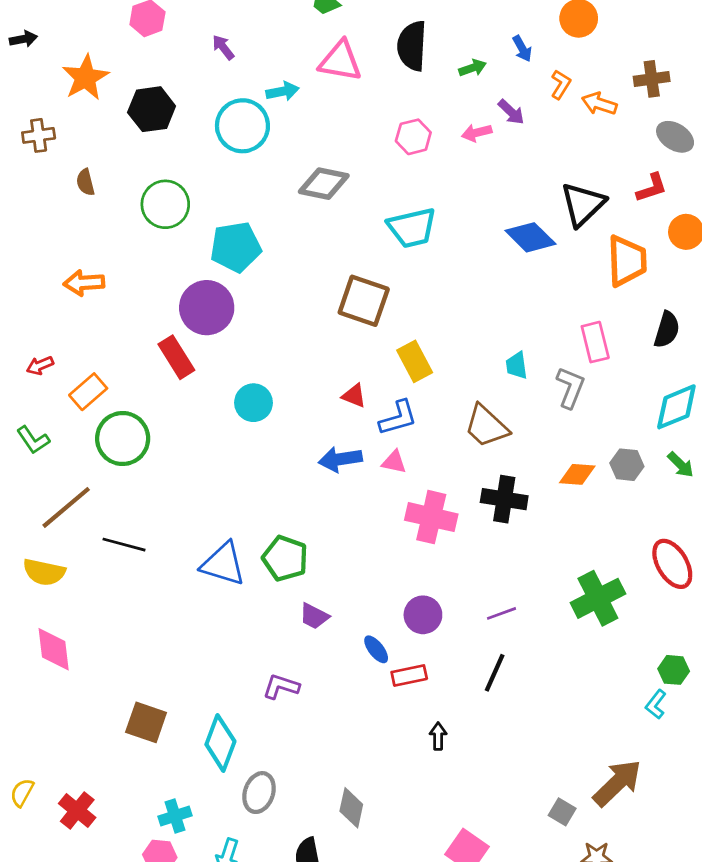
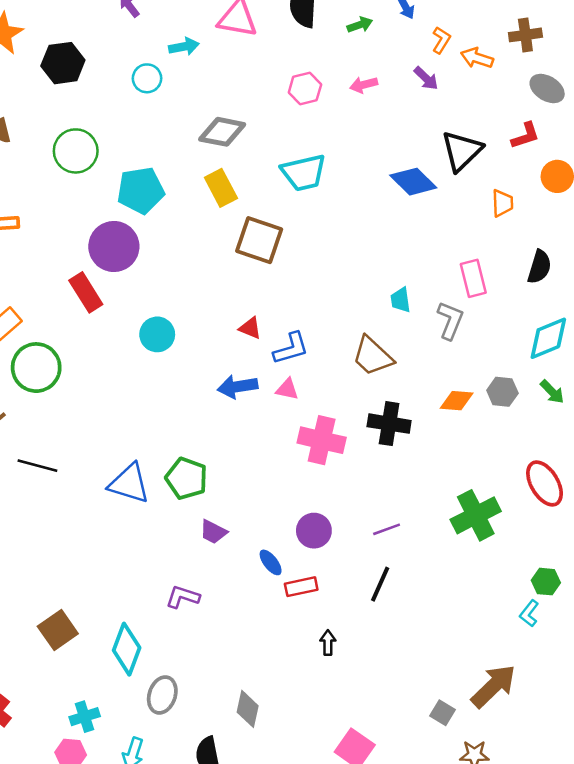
purple arrow: (511, 112) -> (426, 78), moved
cyan circle: (242, 126) -> (147, 78), size x0.6
orange trapezoid: (627, 261) -> (502, 203), size x0.6
yellow rectangle: (415, 361) -> (221, 188), moved
brown square: (146, 722) -> (58, 630), turned 36

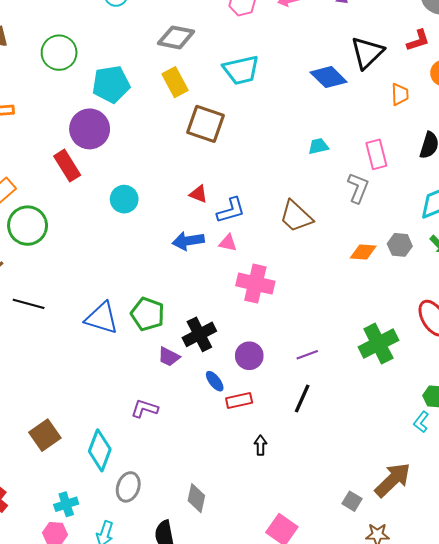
cyan trapezoid: (401, 300) -> (318, 146), moved, turned 85
black cross: (389, 424) -> (199, 334), moved, turned -36

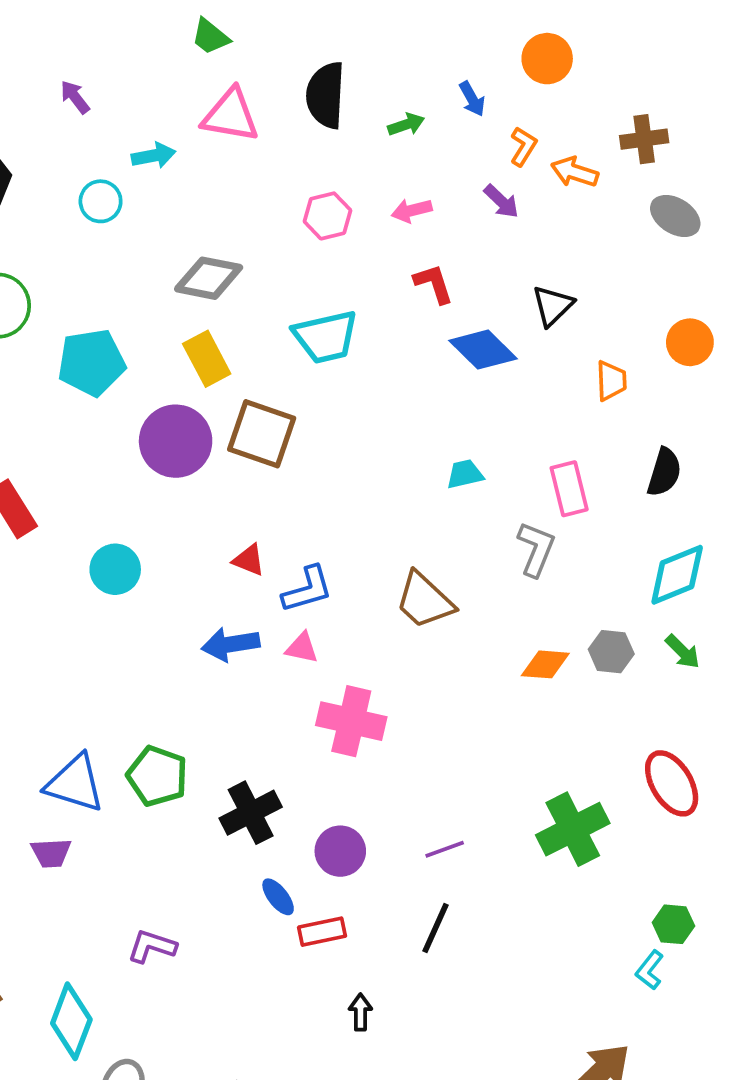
red L-shape: (418, 40) -> (434, 284), moved, turned -90
black triangle: (367, 53) -> (553, 306), size x0.7
purple circle: (90, 129) -> (176, 441), moved
purple trapezoid: (169, 357) -> (51, 853), moved, turned -30

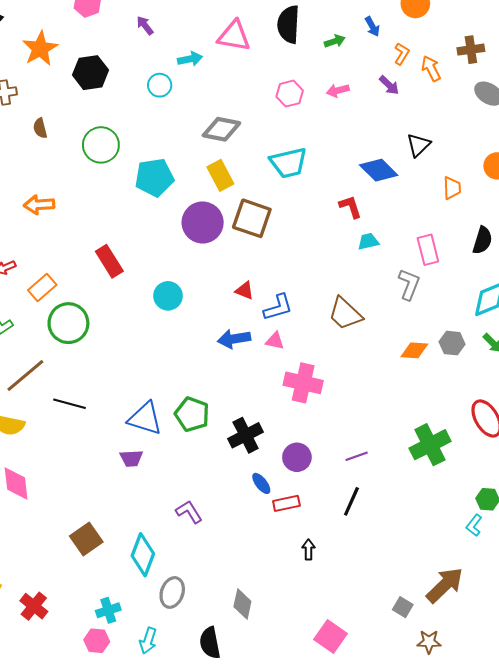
orange arrow: (575, 172) -> (431, 68), turned 45
red L-shape: (434, 284) -> (350, 207), moved
purple L-shape: (152, 946) -> (189, 512), turned 40

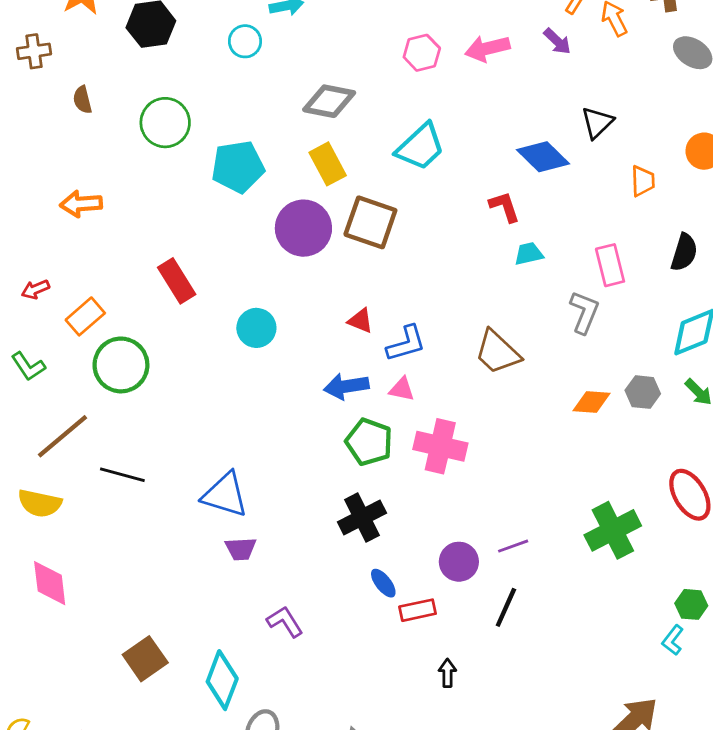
pink arrow: (338, 90) -> (487, 48), size x1.4
cyan trapezoid: (289, 163) -> (420, 147), turned -30
green pentagon: (192, 414) -> (369, 442), moved
purple circle: (297, 457) -> (459, 562), moved
purple trapezoid: (131, 458) -> (241, 549), moved

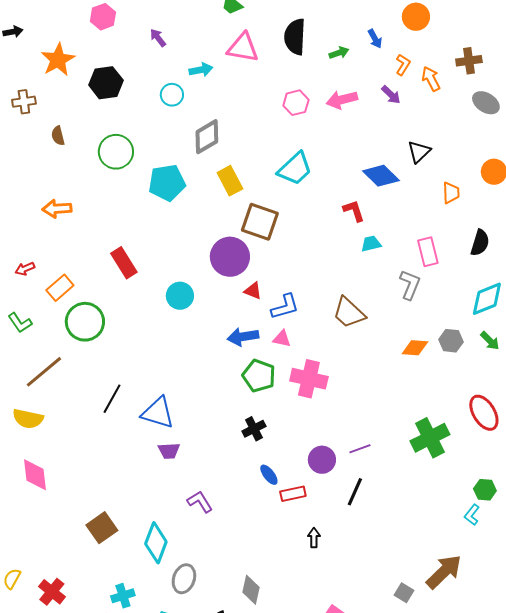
gray diamond: (329, 101) -> (207, 137), moved, turned -42
purple circle: (303, 228) -> (230, 257), moved
black line: (122, 475) -> (112, 399), moved, turned -76
black cross: (362, 518) -> (254, 429), size x0.7

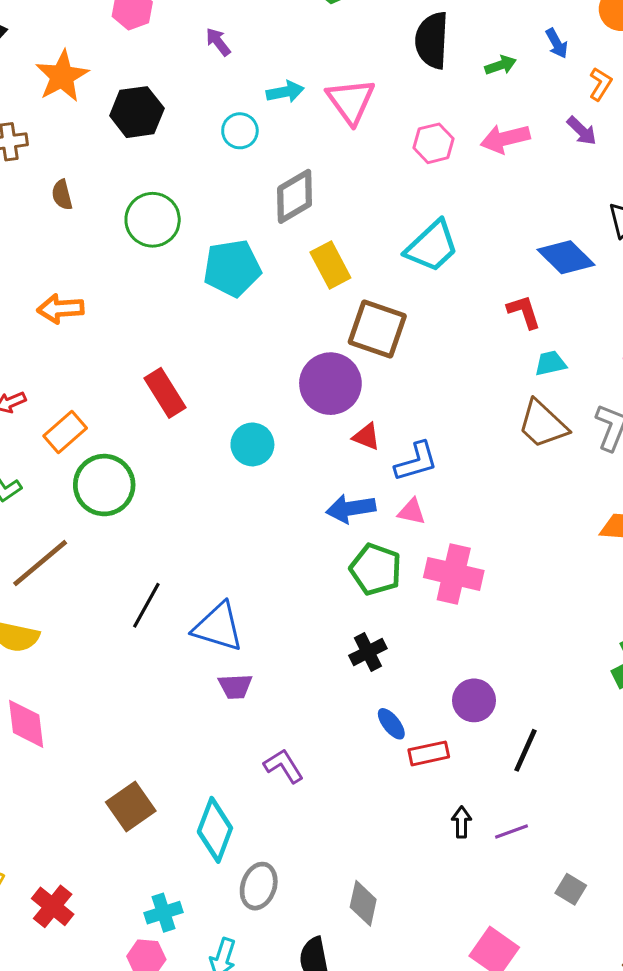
pink triangle: (243, 48) -> (351, 101), moved, turned 44
brown trapezoid: (349, 313) -> (543, 424), moved
purple line: (360, 449) -> (511, 831), moved
gray square: (404, 593) -> (571, 889), moved

